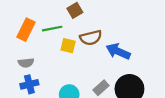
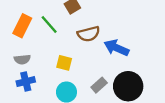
green line: (52, 29) -> (49, 25), turned 60
yellow square: (68, 46) -> (64, 63), moved

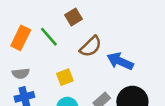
brown semicircle: (89, 34) -> (91, 46), turned -30
yellow square: (64, 63) -> (65, 77), turned -35

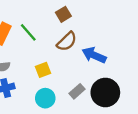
brown square: (73, 17) -> (63, 14), moved

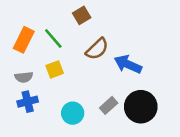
brown square: (63, 14) -> (82, 15), moved
yellow square: (43, 70) -> (55, 69), moved

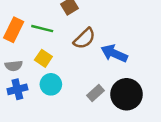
green line: (53, 39) -> (42, 29), turned -35
yellow square: (55, 69) -> (43, 58), turned -35
cyan circle: (73, 113) -> (51, 84), moved

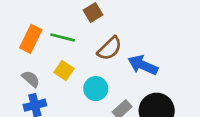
gray semicircle: (14, 66) -> (31, 79), turned -133
cyan circle: (51, 84) -> (96, 89), moved

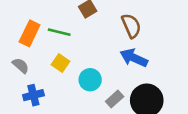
brown semicircle: (110, 48) -> (131, 26), moved, turned -70
gray semicircle: (31, 79) -> (21, 66), moved

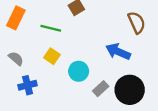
brown semicircle: (131, 26) -> (137, 23), moved
orange rectangle: (30, 33) -> (16, 18), moved

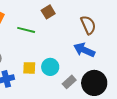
brown semicircle: (137, 23) -> (88, 25), moved
yellow square: (52, 56) -> (29, 68), moved, turned -32

